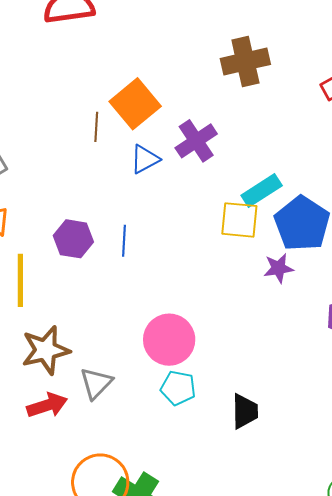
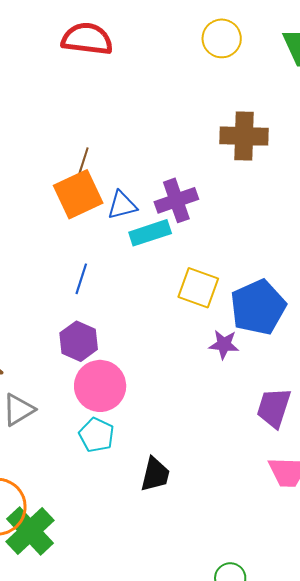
orange square: (135, 104) -> (78, 194), moved
cyan rectangle: (262, 191) -> (150, 233), moved
purple hexagon: (73, 239) -> (79, 341), moved

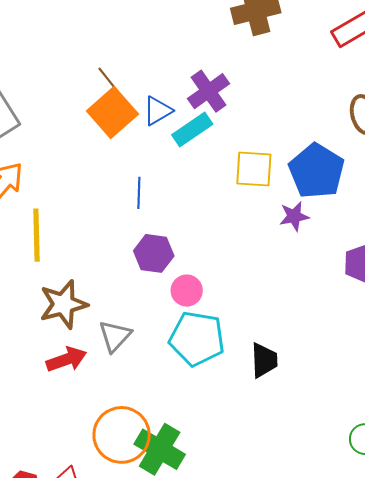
brown line: (83, 162) -> (108, 80), turned -40
pink circle: (100, 386) -> (187, 291), size x0.6
cyan pentagon: (97, 435) -> (197, 339), size x1.6

